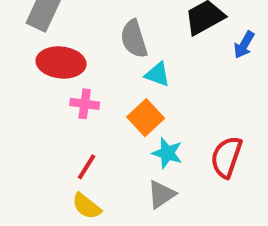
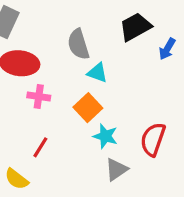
gray triangle: (161, 194) -> (116, 169), moved
yellow semicircle: (87, 206) -> (17, 179), moved

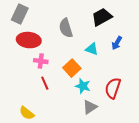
blue arrow: (167, 49) -> (117, 43), moved
cyan triangle: (97, 73) -> (92, 49), moved
red line: (40, 147) -> (45, 83), moved, turned -56

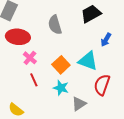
cyan triangle: (92, 49) -> (88, 61), moved, size x1.5
pink cross: (41, 61) -> (30, 58), turned 32
cyan star: (83, 86) -> (61, 88), moved

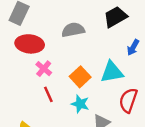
gray semicircle: (55, 25) -> (73, 30), turned 96
cyan triangle: (88, 61) -> (112, 72), turned -30

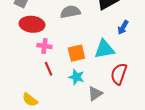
pink cross: (44, 69) -> (44, 46), turned -32
orange square: (80, 77) -> (76, 53), turned 30

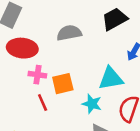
orange square: (76, 53) -> (63, 84), moved
cyan star: (76, 77) -> (92, 104), moved

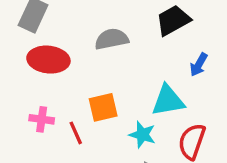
pink cross: (37, 75) -> (42, 119), moved

